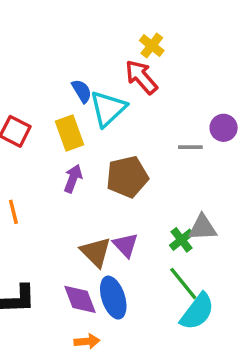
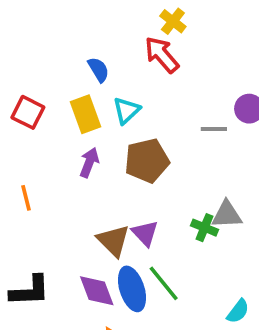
cyan triangle: (108, 109) -> (126, 110), moved, size x0.7
green cross: (182, 240) -> (204, 228), turned -30
green line: (183, 284) -> (164, 283), moved
cyan semicircle: (197, 312) -> (238, 311), moved, size x0.6

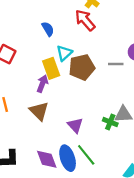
yellow rectangle: (86, 114) -> (51, 68), moved
brown pentagon: (147, 161) -> (82, 67), moved
brown triangle: (113, 241) -> (39, 111), moved

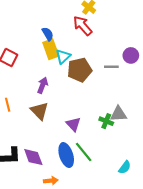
yellow rectangle: (51, 68) -> (51, 49), moved
purple diamond: (47, 159) -> (33, 157), moved

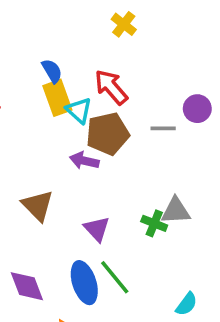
red arrow: (83, 26) -> (111, 87), moved
cyan triangle: (63, 56) -> (79, 110), turned -35
purple arrow: (43, 85) -> (84, 161), moved, turned -98

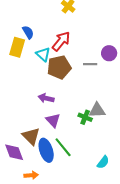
red arrow: (111, 87) -> (61, 41), turned 80
yellow rectangle: (57, 98) -> (17, 47), moved, turned 36
purple arrow: (84, 161) -> (46, 98), moved
brown triangle: (38, 205) -> (31, 136), moved

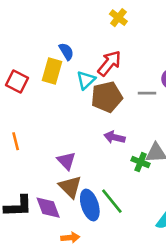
cyan triangle: (43, 54) -> (86, 80), turned 35
purple arrow: (46, 98) -> (115, 137), moved
purple triangle: (53, 120) -> (66, 161), moved

